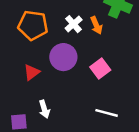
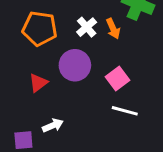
white arrow: (44, 109) -> (53, 125), turned -96
white line: (107, 113) -> (125, 111), moved

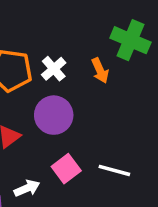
white cross: (87, 27) -> (54, 69), moved
pink square: (117, 78) -> (66, 169), moved

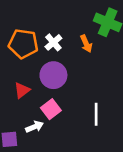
pink square: (66, 169) -> (51, 109), moved
white line: (114, 170) -> (96, 114), turned 75

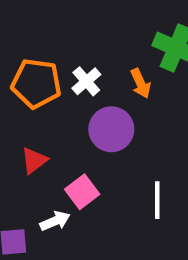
purple circle: (53, 75) -> (111, 129), moved

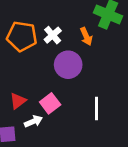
red triangle: (34, 161) -> (18, 101), moved

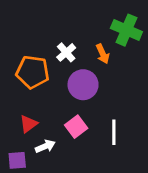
orange pentagon: (22, 36) -> (33, 72), moved
pink square: (50, 103) -> (76, 127), moved

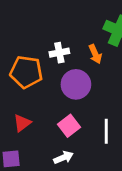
white cross: (66, 52) -> (59, 53), turned 30
white arrow: (45, 146) -> (63, 157), moved

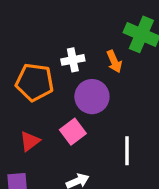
pink square: (69, 126) -> (73, 132), moved

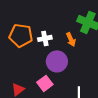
orange pentagon: (35, 82) -> (21, 35), moved

